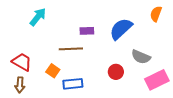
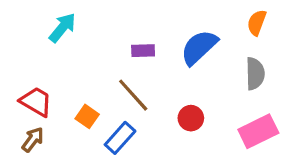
brown line: (71, 49) -> (133, 95), moved, turned 50
gray semicircle: (141, 57) -> (255, 74), moved, turned -114
blue rectangle: (73, 84) -> (120, 138), turned -42
brown arrow: (20, 85) -> (33, 140), turned -147

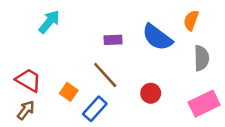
orange semicircle: (257, 23) -> (191, 20), moved
blue semicircle: (199, 47) -> (157, 37), turned -100

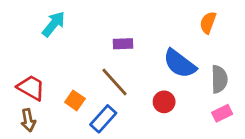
blue semicircle: (157, 37) -> (180, 64), moved
gray semicircle: (201, 58) -> (219, 79), moved
pink rectangle: (204, 104) -> (222, 113), size x0.6
brown arrow: (26, 110) -> (28, 120), turned 132

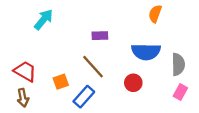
orange semicircle: (208, 23) -> (155, 14), moved
blue semicircle: (180, 64) -> (146, 52), turned -36
orange square: (75, 100) -> (61, 82), turned 35
pink rectangle: (222, 113) -> (180, 92), turned -35

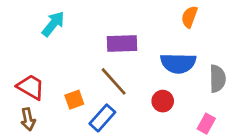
purple rectangle: (100, 36) -> (122, 44), size x1.5
pink rectangle: (180, 92) -> (206, 124), moved

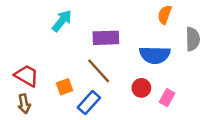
cyan arrow: (53, 24) -> (62, 21), moved
gray semicircle: (217, 79) -> (193, 39), moved
pink rectangle: (206, 124) -> (167, 98), moved

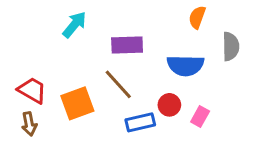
orange square: (64, 87) -> (77, 103), size x1.6
blue rectangle: (89, 103) -> (140, 122), moved, turned 35

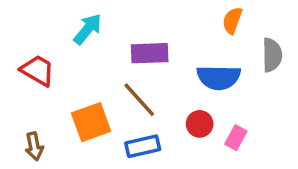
red trapezoid: (32, 90) -> (38, 70), moved
blue rectangle: (140, 122) -> (143, 146), moved

